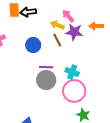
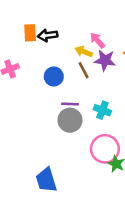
pink circle: (74, 91) -> (105, 149), moved

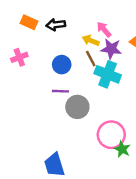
orange rectangle: (30, 33) -> (29, 22), moved, turned -63
purple line: (70, 104) -> (60, 91), moved
cyan cross: (102, 110) -> (108, 74), moved, size x1.5

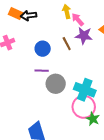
black arrow: (56, 25) -> (29, 16), moved
yellow arrow: (91, 40) -> (67, 12), moved, turned 56
cyan cross: (108, 74) -> (85, 90), moved

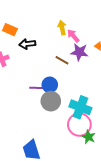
black arrow: (29, 16) -> (27, 44), moved
brown line: (67, 44) -> (62, 60), turned -32
blue circle: (43, 49) -> (50, 85), moved

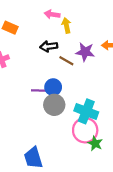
pink arrow: (73, 36) -> (52, 14), moved, turned -40
black arrow: (27, 44) -> (49, 46), moved

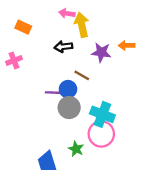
yellow arrow: (66, 25) -> (82, 25), size x1.5
brown line: (66, 61) -> (82, 75), moved
green star: (95, 143) -> (76, 149), moved

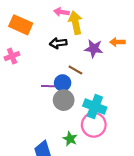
orange rectangle: (23, 27) -> (21, 25), size x1.5

